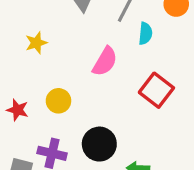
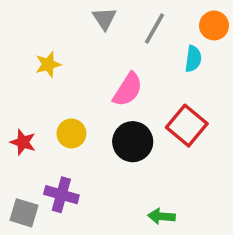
cyan semicircle: (145, 33) -> (193, 59), moved
black circle: (99, 144) -> (133, 142), moved

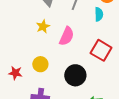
yellow star: (48, 64) -> (43, 26), moved
black circle: (133, 142) -> (75, 75), moved

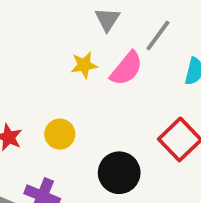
pink semicircle: (67, 36) -> (127, 68), moved

